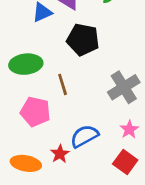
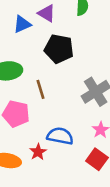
blue semicircle: (84, 136) -> (60, 136), turned 40

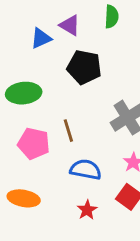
brown line: (40, 89) -> (68, 131), moved
red star: (38, 152) -> (87, 210), moved

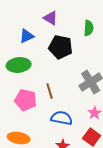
green semicircle: (112, 17) -> (89, 28), moved
blue triangle: (41, 38) -> (27, 36), moved

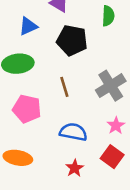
brown line: (50, 91) -> (64, 87), moved

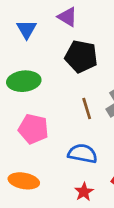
blue triangle: (28, 26) -> (27, 29), moved, turned -36
brown line: (64, 87) -> (87, 108), moved

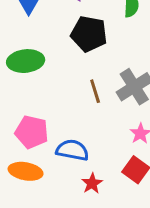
pink pentagon: (33, 129) -> (32, 132), moved
blue semicircle: (83, 154) -> (72, 150), moved

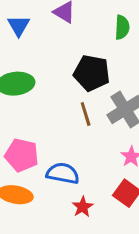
black pentagon: (89, 34) -> (92, 73), moved

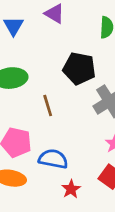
brown line: (86, 114) -> (48, 105), moved

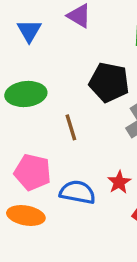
red star: (71, 189) -> (119, 182), moved

